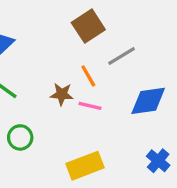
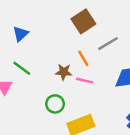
green circle: (20, 137) -> (55, 104), moved

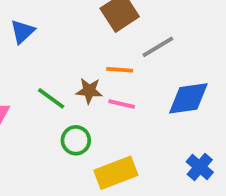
orange line: (83, 58) -> (120, 70), turned -56
green line: (22, 68) -> (51, 98), moved

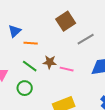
orange line: (120, 70) -> (31, 43), moved
green circle: (76, 140) -> (25, 88), moved

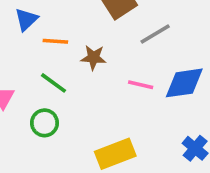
brown star: (50, 62) -> (93, 58), moved
pink line: (67, 69) -> (141, 85), moved

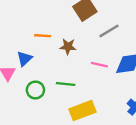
blue triangle: (26, 19) -> (25, 59), moved
green line: (54, 83) -> (66, 84), moved, turned -30

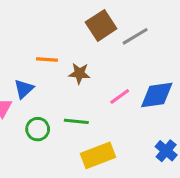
gray line: (109, 31) -> (135, 36), moved
pink line: (99, 65) -> (120, 97), turned -49

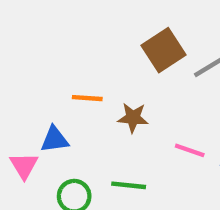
blue triangle: (24, 89) -> (55, 140), turned 35
pink line: (120, 97) -> (190, 150), turned 55

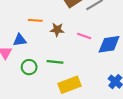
pink line: (190, 150) -> (84, 36), moved

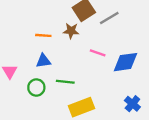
brown star: (57, 30) -> (71, 31), moved
blue triangle: (20, 40) -> (43, 61), moved

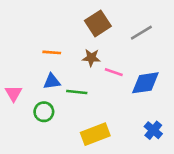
gray line: (109, 18) -> (141, 33), moved
brown star: (71, 31) -> (91, 58), moved
green line: (65, 82) -> (77, 92), moved

